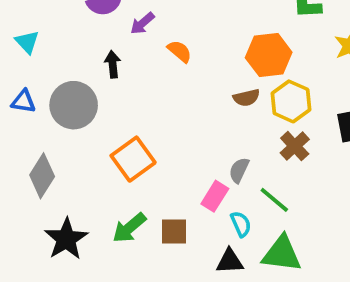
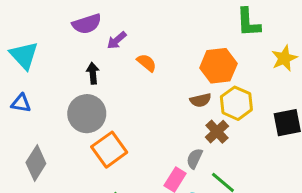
cyan triangle: (27, 42) -> (24, 55), size x1.5
gray circle: (74, 105) -> (87, 114), moved
brown cross: (295, 146) -> (217, 132), moved

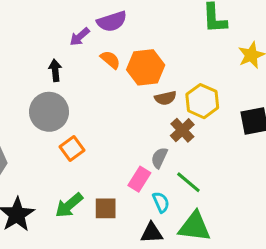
purple semicircle: (87, 24) -> (112, 21), moved
orange hexagon: (218, 66) -> (146, 67), moved
orange square: (109, 150) -> (72, 149), size x0.7

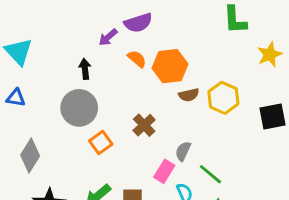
brown cross: (182, 130) -> (144, 125), moved

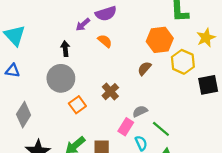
orange hexagon: (170, 66) -> (160, 40), moved
brown semicircle: (189, 95) -> (144, 68), turned 144
yellow hexagon: (223, 98) -> (183, 62), moved
gray semicircle: (183, 151) -> (140, 111), turned 40

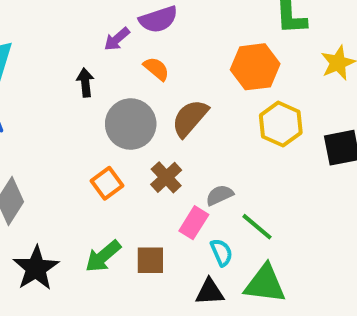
yellow hexagon: (183, 62) -> (281, 124), moved
brown semicircle: (144, 68) -> (190, 118), moved, size x1.5
gray circle: (61, 78) -> (131, 124), moved
brown cross: (110, 92) -> (166, 177), moved

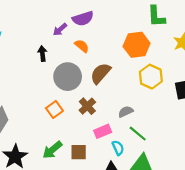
gray semicircle: (220, 195) -> (126, 112), moved
pink rectangle: (194, 223) -> (103, 131), turned 35

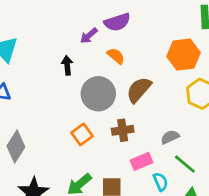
brown cross: (87, 106) -> (123, 130), turned 35

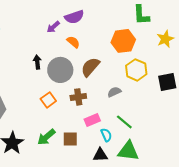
black arrow: (67, 65) -> (37, 62), moved
gray semicircle: (170, 137) -> (114, 92), moved

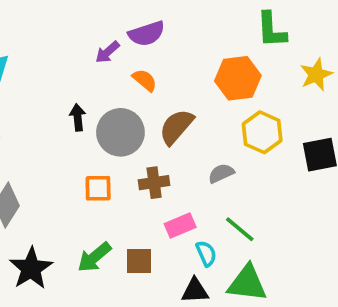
orange square: (48, 100) -> (98, 188), turned 35

